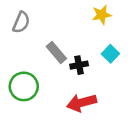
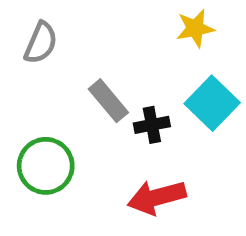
cyan square: (110, 54) -> (212, 103), size x1.5

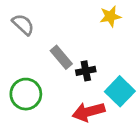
gray semicircle: (41, 43) -> (23, 25), turned -70
cyan square: (212, 103) -> (120, 91), moved

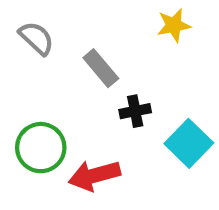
gray rectangle: (61, 57) -> (101, 68), moved
red arrow: (89, 112) -> (94, 175), moved

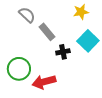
gray semicircle: (36, 38) -> (27, 15), moved
cyan square: (189, 143) -> (88, 41), moved

